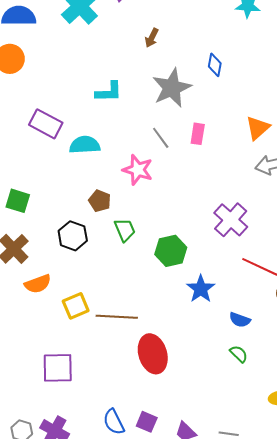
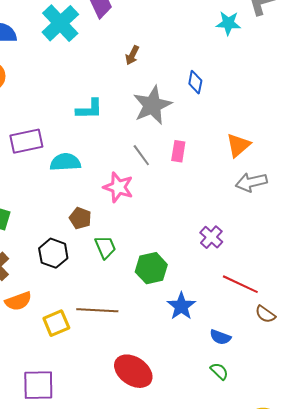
purple rectangle: (46, 124) -> (26, 141), turned -40
purple cross: (231, 220) -> (211, 237), size x0.7
brown line: (117, 317) -> (97, 310), moved
red ellipse: (153, 354) -> (133, 371), turned -39

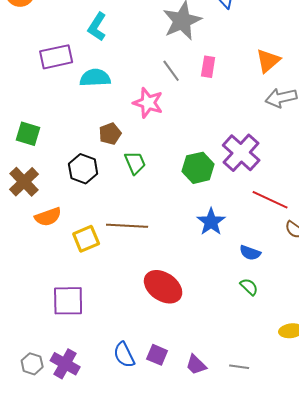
cyan L-shape: (89, 109) -> (97, 27), moved, turned 124
brown pentagon: (80, 218) -> (110, 134), turned 30
purple cross: (211, 237) -> (241, 153), size x1.6
green hexagon: (151, 268) -> (198, 168), moved

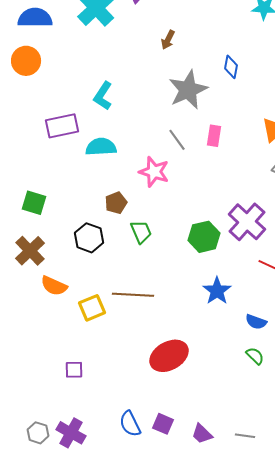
orange semicircle: (48, 217) -> (54, 286), turned 44
red ellipse: (163, 287) -> (169, 356), turned -63
purple square: (68, 301) -> (74, 370), size x0.6

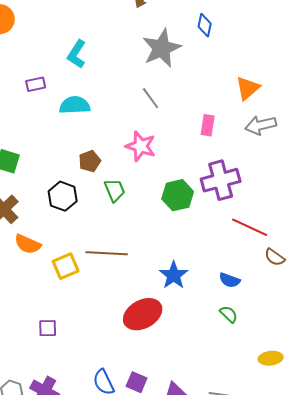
purple rectangle: (62, 126) -> (36, 84), size x0.6
pink rectangle: (214, 136) -> (208, 125), moved
pink star: (154, 172) -> (141, 146), moved
purple cross: (247, 222) -> (221, 180), turned 33
blue star: (217, 291) -> (174, 275), moved

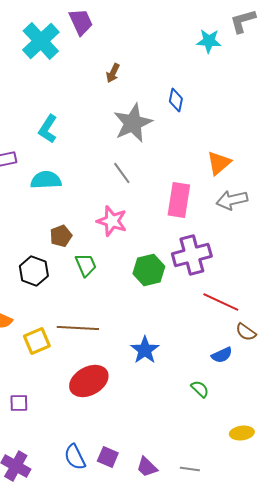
pink rectangle: (208, 125) -> (179, 200), size x1.6
blue semicircle: (230, 280) -> (222, 355), moved, turned -45
red ellipse: (143, 314) -> (89, 381), moved

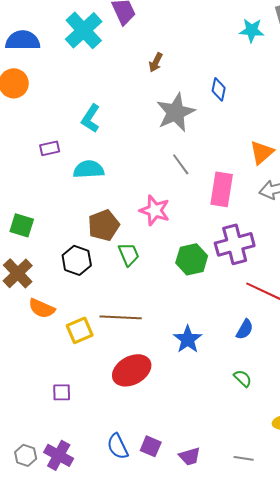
gray line: (122, 173) -> (181, 164), moved
brown pentagon: (61, 236) -> (104, 225), size x1.4
blue semicircle: (222, 355) -> (245, 329), moved, turned -35
purple trapezoid: (147, 467) -> (190, 456), turned -60
gray line: (190, 469) -> (244, 458), moved

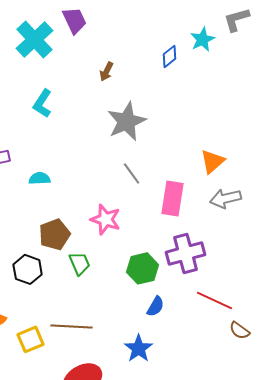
cyan star: (252, 30) -> (203, 39), turned -30
blue diamond: (219, 89) -> (170, 56), moved, turned 40
cyan L-shape: (91, 118) -> (43, 103), moved
cyan semicircle: (89, 169) -> (40, 178), size x0.7
blue semicircle: (245, 329) -> (156, 306), moved

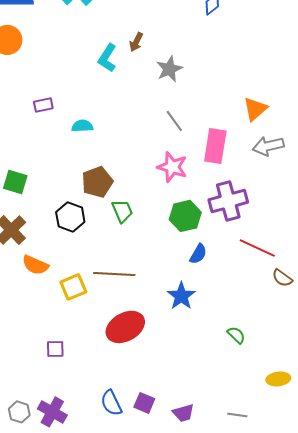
brown arrow: (107, 71) -> (136, 42), moved
cyan L-shape: (43, 103) -> (107, 58), moved
gray star: (127, 121) -> (169, 69), size x0.7
pink star: (106, 219) -> (172, 167), moved

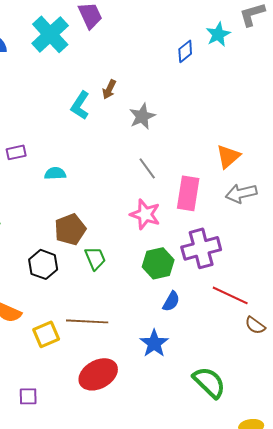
green semicircle: (236, 335) -> (209, 382), size x1.8

